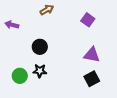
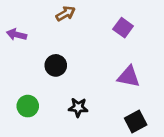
black star: (40, 71) -> (78, 107), moved
black square: (92, 79) -> (136, 121), moved

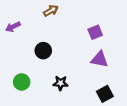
purple square: (123, 28) -> (95, 32), moved, turned 32
purple arrow: (17, 35) -> (13, 27), turned -40

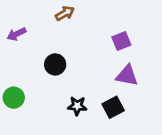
green circle: (22, 82) -> (14, 98), moved
black square: (105, 94) -> (113, 107), moved

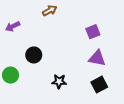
black circle: (55, 64) -> (34, 55), moved
black square: (113, 107) -> (99, 85), moved

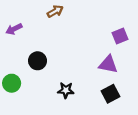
purple square: (93, 32) -> (120, 36), moved

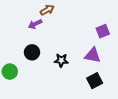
purple arrow: (14, 29) -> (35, 24), moved
black star: (66, 90) -> (61, 60), moved

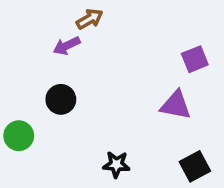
black star: (61, 60) -> (116, 164), moved
black square: (95, 81) -> (195, 166), moved

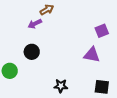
black square: (195, 166) -> (102, 87), turned 35

